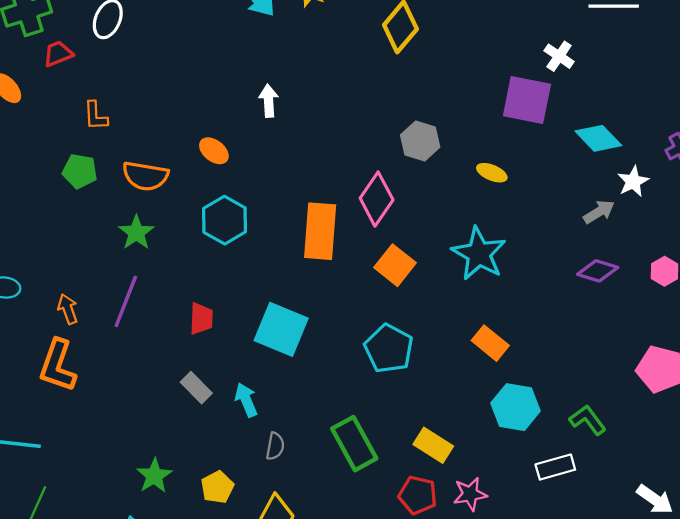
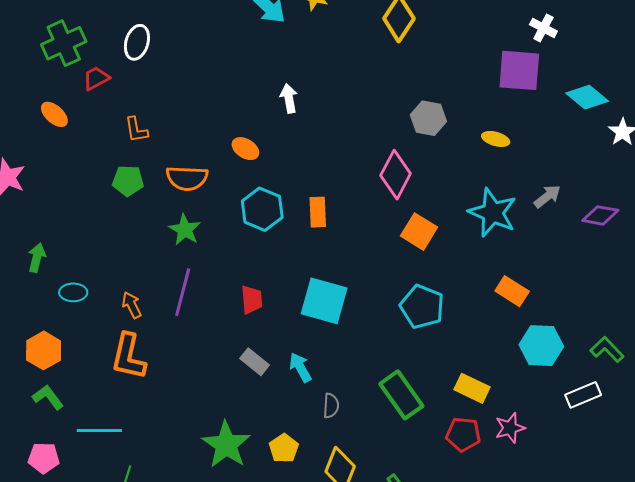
gray arrow: (599, 212) -> (547, 196), moved
orange rectangle: (320, 231) -> (318, 212), moved, size x0.6
green star: (154, 476) -> (226, 445), size x1.5

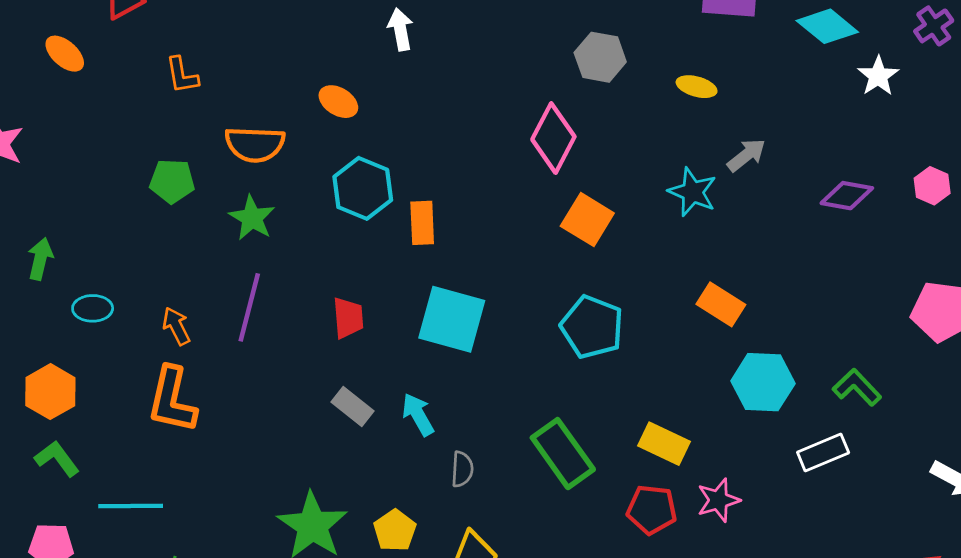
green pentagon: (128, 181) -> (172, 181), moved
gray arrow: (547, 196) -> (746, 155), moved
orange rectangle: (318, 212) -> (422, 223), moved
cyan star: (493, 213) -> (693, 192), size x0.7

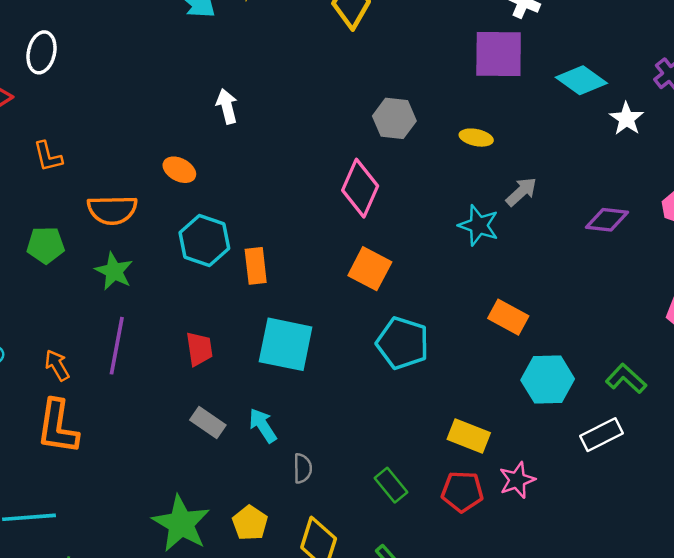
orange square: (587, 220) -> (370, 269), moved
green rectangle: (563, 454) -> (391, 485), moved, size x0.6

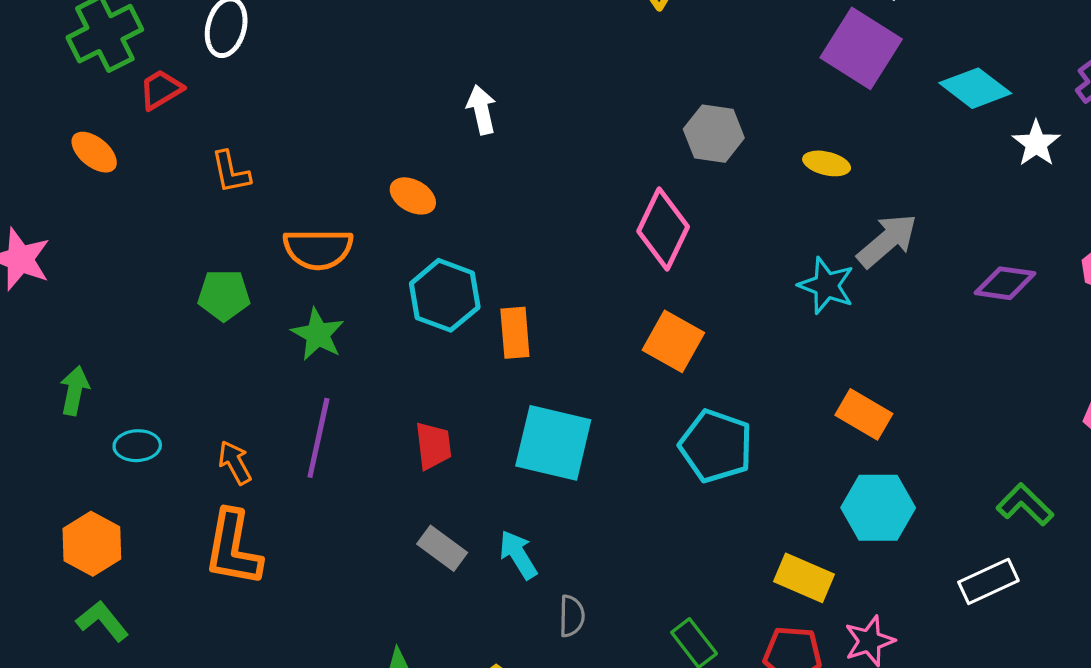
purple square: (499, 54) -> (861, 48), turned 30
gray arrow: (521, 192) -> (887, 241), size x1.4
cyan hexagon: (548, 379) -> (878, 508), moved

